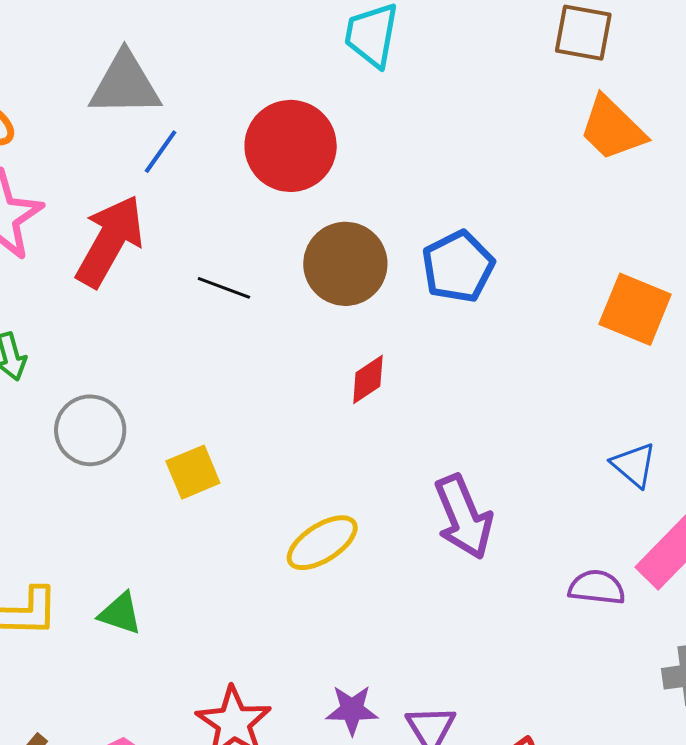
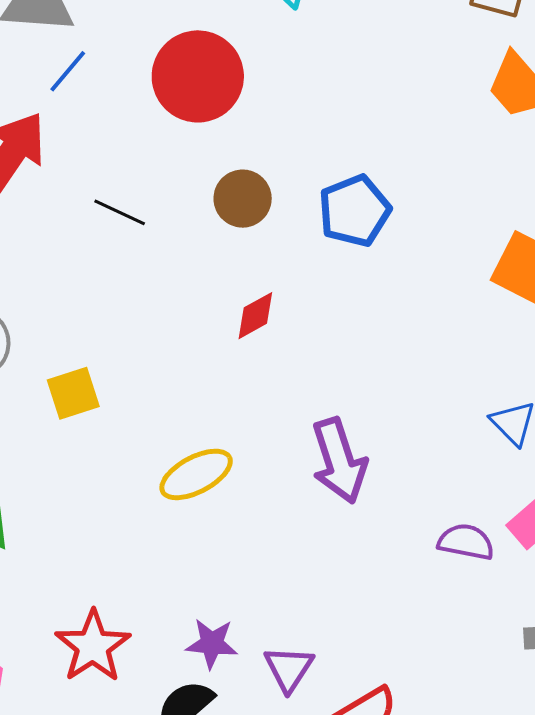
brown circle: (345, 264) -> (243, 199), size x0.7

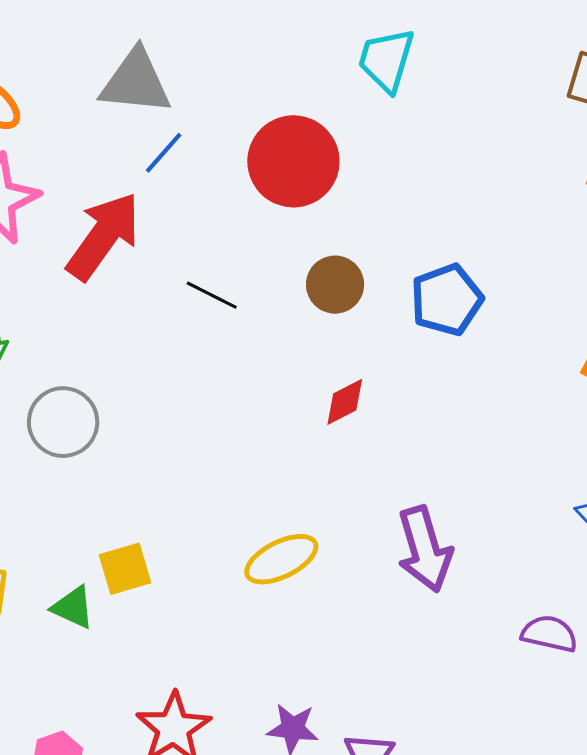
yellow square: (73, 393) -> (125, 569), moved

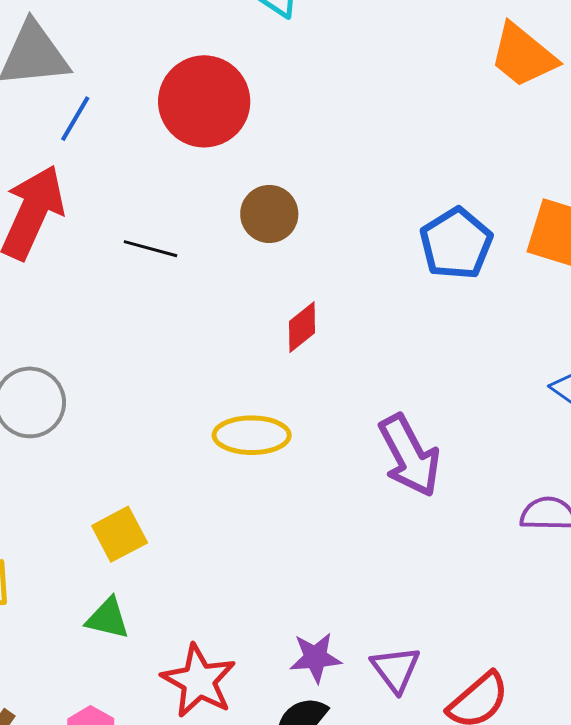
blue pentagon: (447, 300) -> (456, 244), moved
yellow ellipse: (281, 559) -> (252, 435), moved, turned 38
green triangle: (73, 607) -> (108, 618), moved

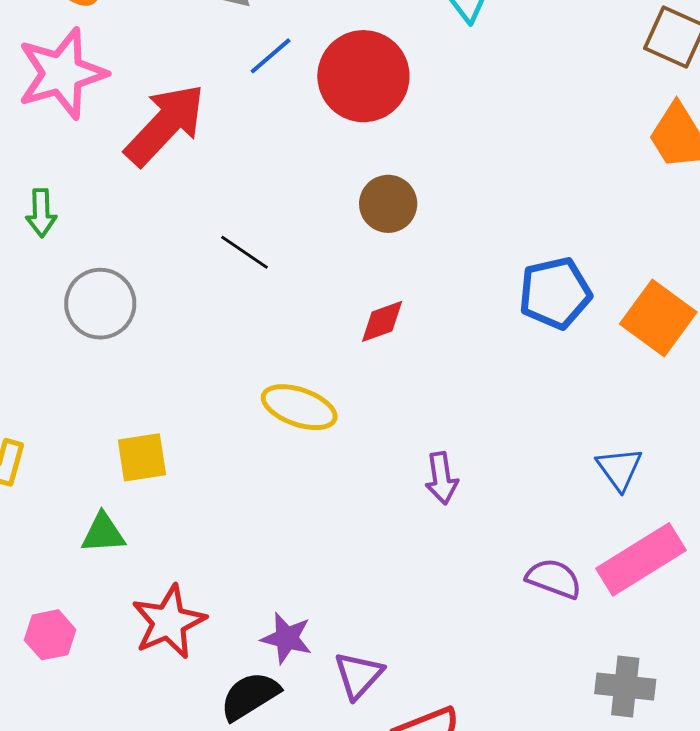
blue line: (75, 119) -> (271, 56), moved
black line: (150, 249) -> (244, 252), moved
purple arrow: (409, 456) -> (442, 478), size x0.6
green triangle: (108, 618) -> (103, 533), turned -36

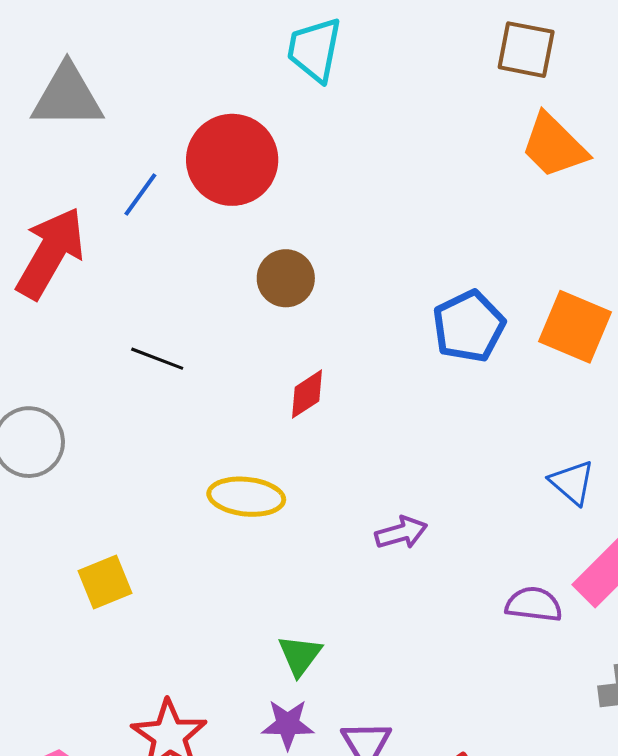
blue line: (271, 56) -> (140, 194), moved
purple arrow: (442, 478) -> (401, 533), turned -84
green triangle: (103, 533) -> (300, 655), moved, turned -36

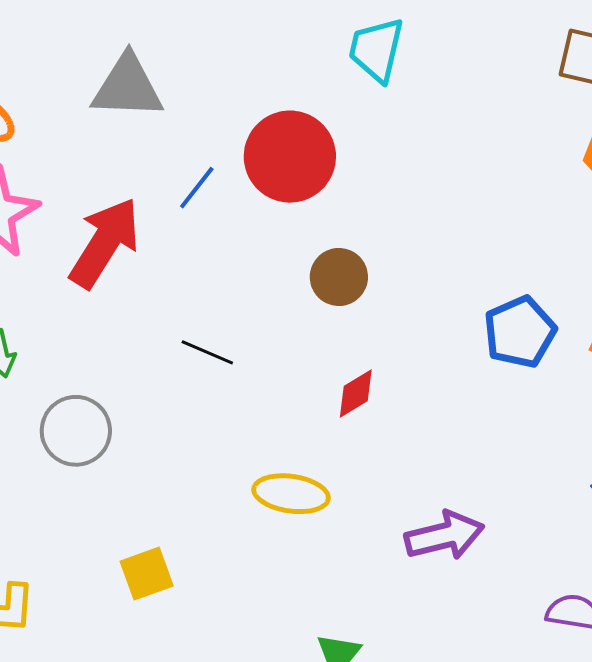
purple arrow: (401, 533) -> (445, 536), size x1.5

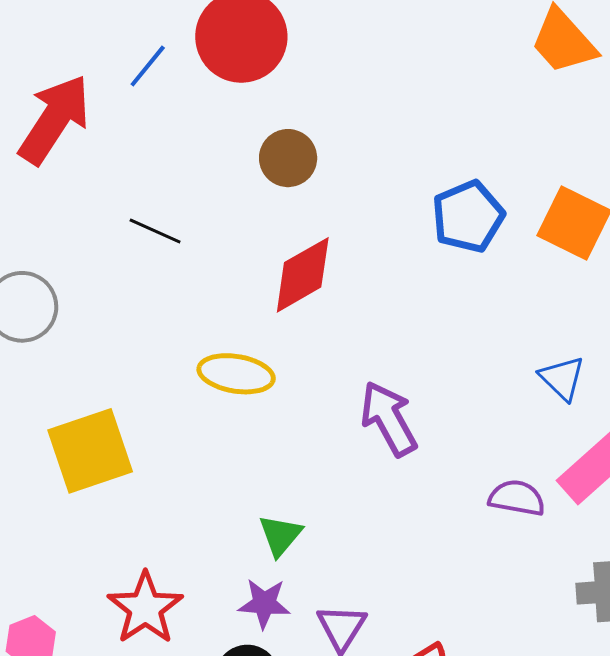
red diamond: (356, 393) -> (303, 275), size x1.6
purple arrow: (445, 536) -> (389, 419), turned -106
yellow square: (147, 574) -> (90, 451), size x1.6

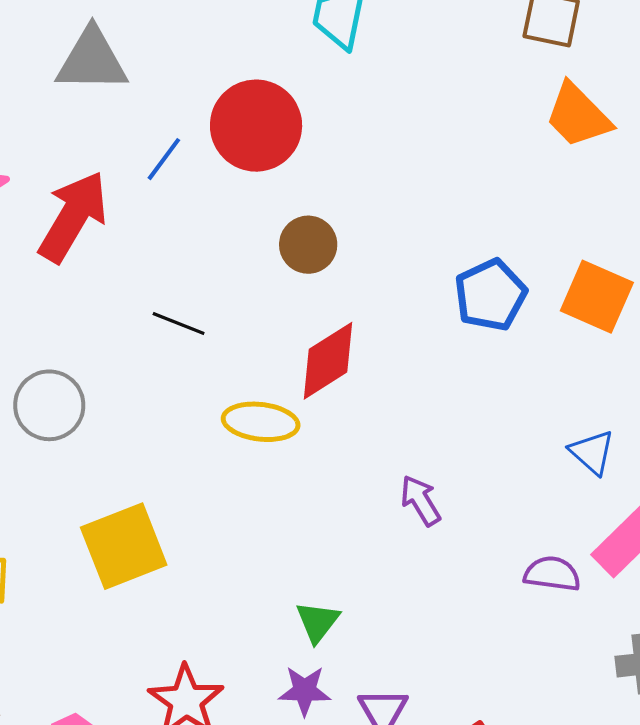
yellow ellipse: (236, 374) -> (261, 422), moved
purple arrow: (389, 419) -> (421, 500), size x0.7

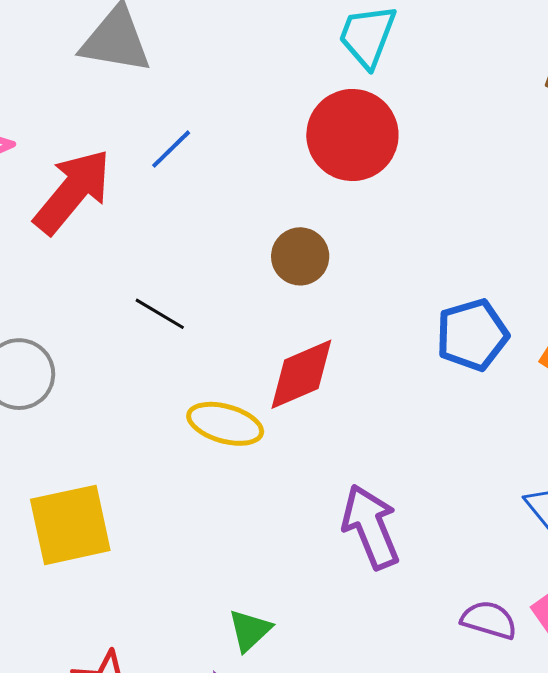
red circle: (256, 126) -> (352, 135), moved
purple arrow: (421, 500) -> (371, 527), size x1.6

